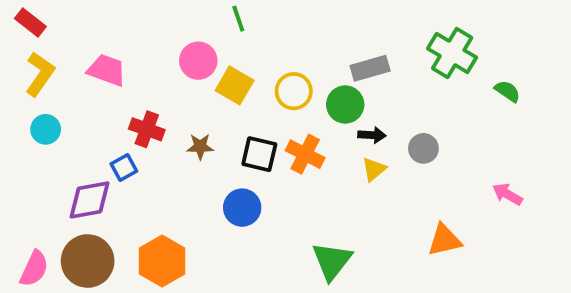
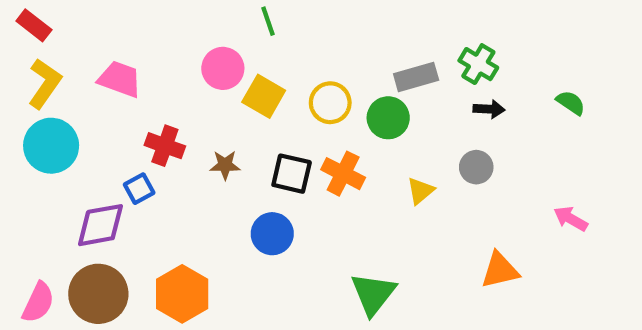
green cross: (452, 53) -> (478, 64), moved, size x0.7
cyan circle: (46, 129) -> (51, 146), size x1.6
black arrow: (372, 135) -> (489, 109), moved

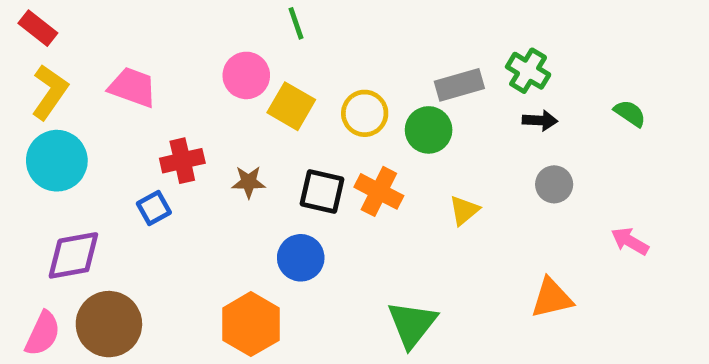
red cross: (165, 146) -> (182, 161), turned -33
gray circle: (476, 167) -> (554, 184), moved
purple diamond: (100, 225) -> (73, 255), moved
orange hexagon: (182, 294) -> (251, 324), moved

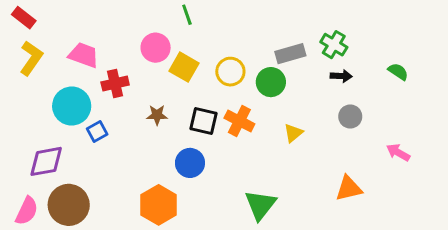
cyan circle: (57, 161) -> (72, 106), moved
red cross: (182, 161) -> (115, 84), moved

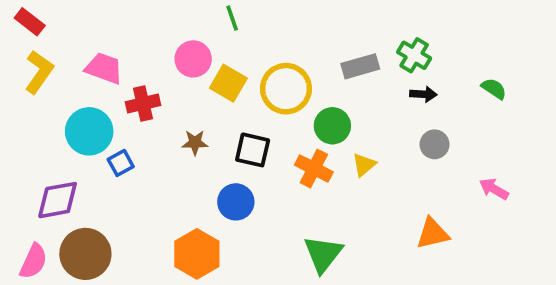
yellow circle: (230, 72) -> (286, 89), size x1.4
green circle: (271, 82) -> (332, 126), moved
orange cross: (239, 121) -> (314, 168), moved

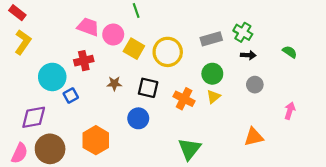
pink trapezoid: (104, 68) -> (88, 27), moved
green circle: (332, 126) -> (212, 74), moved
pink arrow: (494, 189) -> (290, 111), turned 77
orange hexagon: (197, 254) -> (96, 140), moved

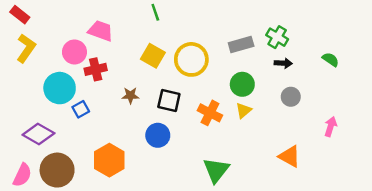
pink circle: (113, 34) -> (74, 52), moved
purple diamond: (34, 117) -> (38, 134), turned 40
orange triangle: (254, 137) -> (290, 156), turned 42

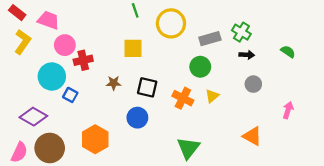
pink trapezoid: (101, 31) -> (49, 20), moved
yellow square: (153, 56) -> (133, 48), turned -30
yellow circle: (191, 59) -> (171, 23), moved
green circle: (242, 84) -> (200, 67), moved
blue square: (81, 109) -> (70, 95), turned -32

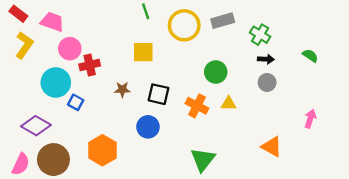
gray rectangle: (210, 39) -> (223, 21), moved
gray circle: (253, 84) -> (267, 82), moved
yellow triangle: (212, 96) -> (229, 104), turned 40

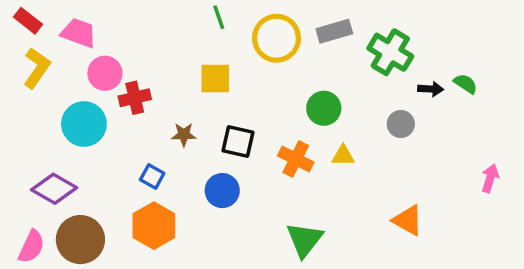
green cross: (260, 35) -> (390, 52), size x1.4
black arrow: (266, 59) -> (431, 89), moved
blue square: (76, 102) -> (152, 177), moved
pink arrow: (310, 119) -> (490, 178), moved

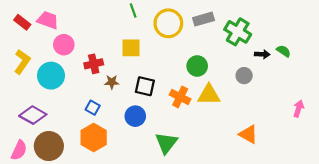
red rectangle: (28, 21) -> (22, 22), moved
yellow L-shape: (37, 68) -> (22, 62), moved
red cross: (135, 98) -> (94, 64), moved
yellow triangle: (343, 156) -> (209, 95), size x1.6
green triangle: (305, 240) -> (166, 143), moved

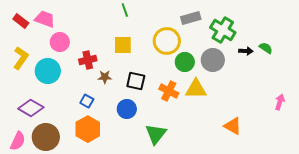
yellow circle: (168, 23) -> (167, 41), moved
gray circle: (244, 76) -> (213, 60), moved, size x1.5

